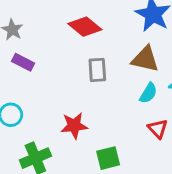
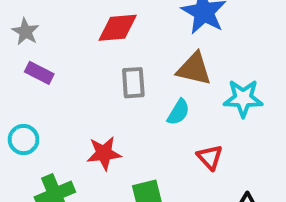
red diamond: (85, 27) -> (118, 28), turned -44
cyan semicircle: (148, 93) -> (178, 112), moved

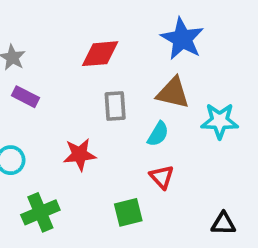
red star: (104, 153) -> (80, 155), moved
red triangle: (210, 157) -> (162, 177), moved

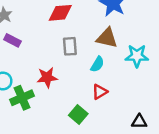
red triangle: (162, 177) -> (100, 92), turned 42
green cross: (40, 212) -> (22, 98), moved
green square: (128, 212) -> (78, 114), turned -36

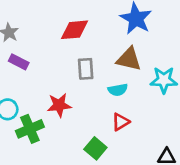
cyan semicircle: (97, 64) -> (118, 90), turned 49

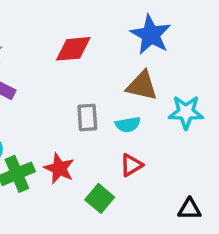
gray rectangle: (86, 69) -> (87, 117), moved
red star: (59, 105) -> (59, 169), moved, turned 30

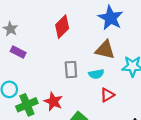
red diamond: (73, 49) -> (62, 27), turned -40
red triangle: (131, 165) -> (107, 95), moved

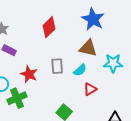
cyan semicircle: (96, 74) -> (80, 70), turned -32
red star: (53, 101) -> (29, 74), moved

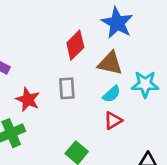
red diamond: (49, 27) -> (75, 45), moved
cyan semicircle: (80, 70) -> (112, 94), moved

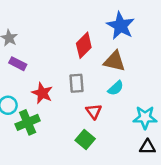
cyan star: (145, 84) -> (145, 117), moved
red triangle: (113, 120) -> (94, 111), moved, turned -35

